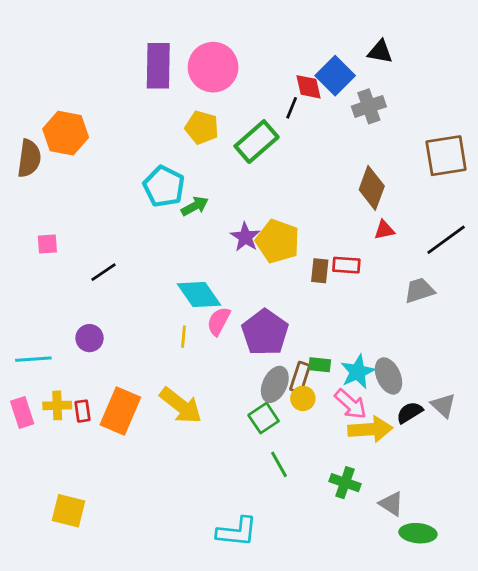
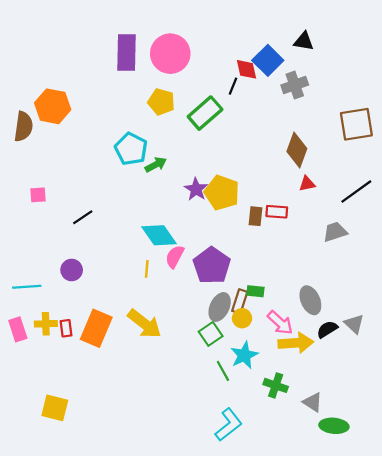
cyan star: (358, 372) -> (244, 355), moved
cyan L-shape: (237, 532) -> (229, 425), moved, turned -44

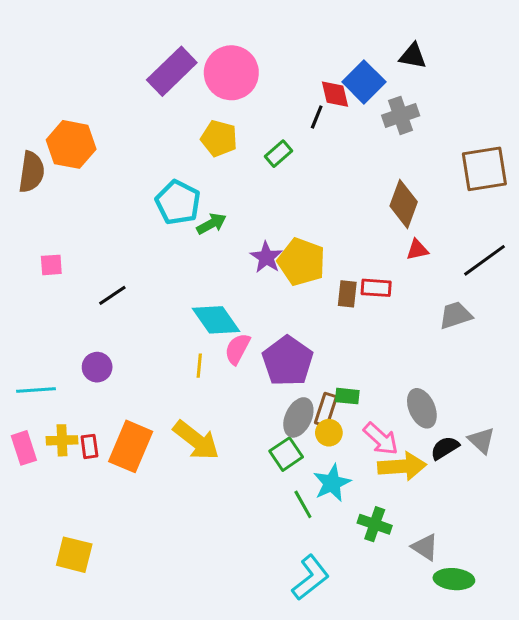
purple rectangle: (127, 53) -> (172, 71), turned 45
green rectangle: (205, 113) -> (279, 154), size x0.6

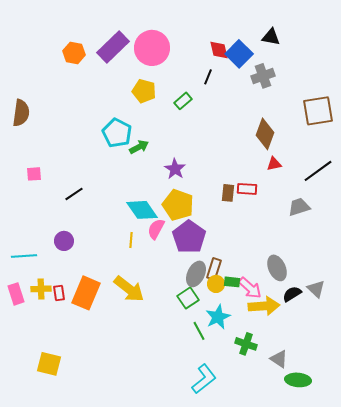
red diamond: (335, 94) -> (219, 50), moved
orange hexagon: (71, 144) -> (74, 53), moved, size x0.7
yellow pentagon: (301, 262) -> (178, 205), moved
green rectangle: (347, 396) -> (232, 282), moved

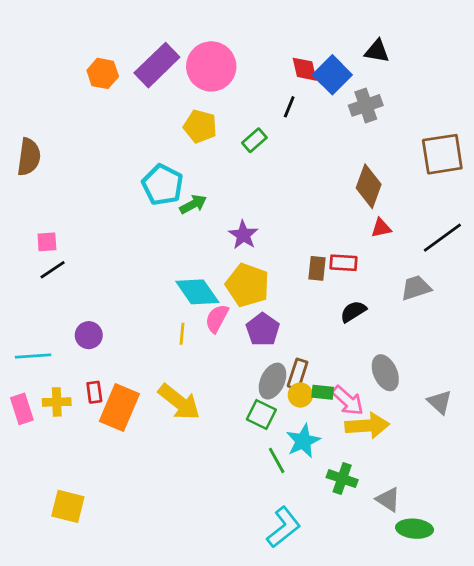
black line: (74, 194) -> (53, 270), moved
purple pentagon: (189, 237) -> (263, 330), size x0.7
red rectangle: (59, 293) -> (94, 392), moved
black semicircle: (292, 294) -> (353, 311), moved
green square: (188, 298) -> (261, 414), turned -30

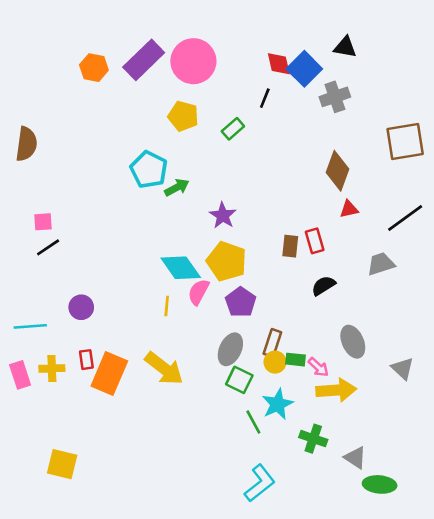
red rectangle: (344, 263) -> (315, 241), turned 70
gray ellipse: (273, 381) -> (230, 349), moved
pink arrow: (348, 401) -> (318, 367), size x0.7

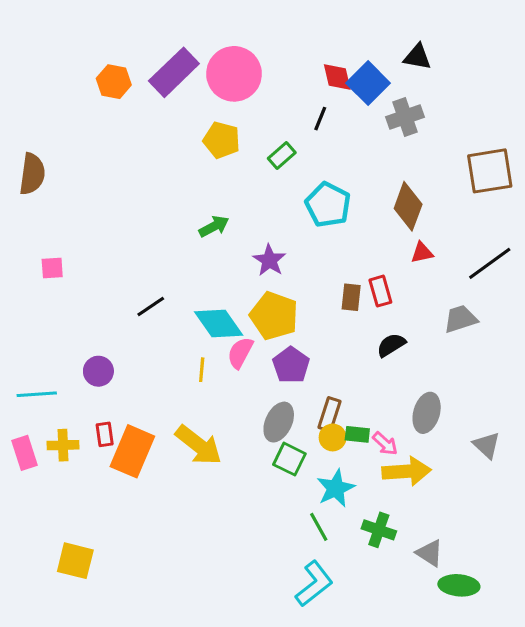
cyan pentagon: (149, 170) -> (328, 205), moved
black line: (48, 247) -> (151, 306), moved
gray ellipse: (353, 342) -> (427, 413), turned 40
green line: (253, 422) -> (319, 527), moved

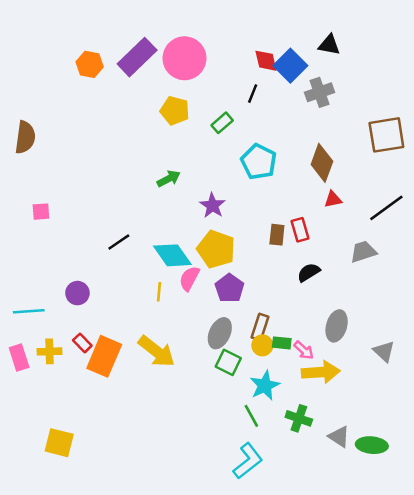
red rectangle: (105, 434) -> (82, 343), turned -36
green ellipse: (459, 585) -> (372, 445), moved

